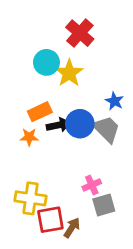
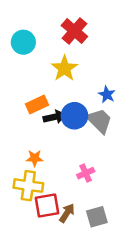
cyan circle: (46, 62) -> (23, 42), moved
orange star: (29, 137) -> (35, 158), moved
gray square: (104, 205) -> (97, 217), moved

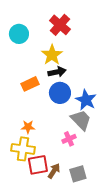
blue star: (107, 95) -> (86, 100), moved, size x1.5
black arrow: (54, 117) -> (57, 72), moved
gray trapezoid: (99, 121) -> (81, 120), moved

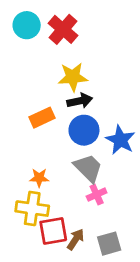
red cross: (60, 25) -> (63, 29), moved
cyan circle: (19, 34) -> (27, 25), moved
yellow star: (52, 55) -> (73, 77), turned 30
gray trapezoid: (81, 120) -> (88, 168), moved

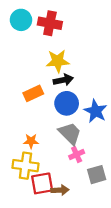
red cross: (63, 29) -> (50, 23), turned -30
brown arrow: (76, 239) -> (60, 190), turned 54
gray square: (109, 244) -> (97, 175), moved

